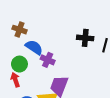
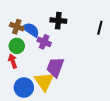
brown cross: (19, 30) -> (17, 27), moved
black cross: (85, 38) -> (58, 21), moved

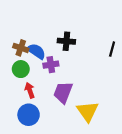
purple cross: (44, 42) -> (51, 65), turned -32
red arrow: (13, 61) -> (30, 90), moved
yellow triangle: (44, 81) -> (88, 111), moved

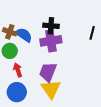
purple cross: (51, 65) -> (51, 41), moved, size x1.5
yellow triangle: (88, 111) -> (51, 89), moved

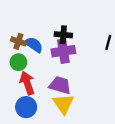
red arrow: (18, 70) -> (27, 83), size x1.5
purple trapezoid: (48, 72) -> (60, 85), turned 85

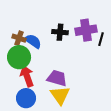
purple cross: (63, 51) -> (86, 30), moved
green circle: (18, 62) -> (19, 57), size x1.5

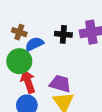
brown cross: (19, 38) -> (19, 32), moved
blue semicircle: (33, 41) -> (34, 44), turned -60

